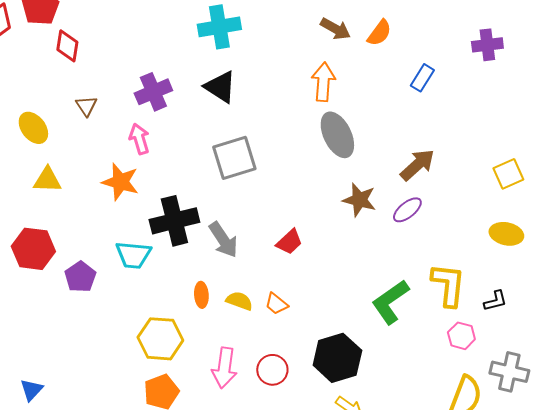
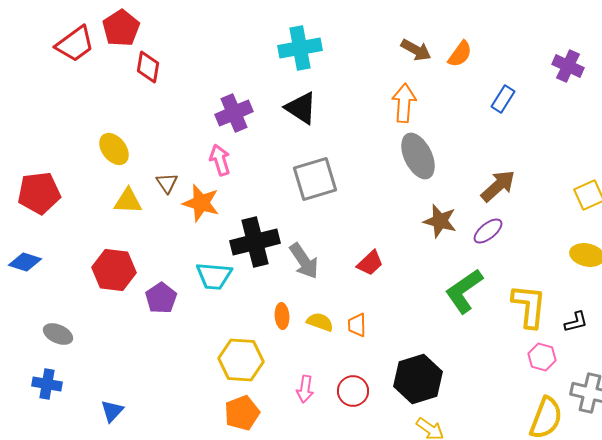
purple cross: (487, 45) -> (568, 66), turned 32
brown triangle: (86, 106) -> (167, 183), moved
green L-shape: (390, 302) -> (464, 291), moved
orange trapezoid: (276, 304) -> (357, 325), turned 50
pink arrow: (224, 368) -> (305, 389), size x0.7

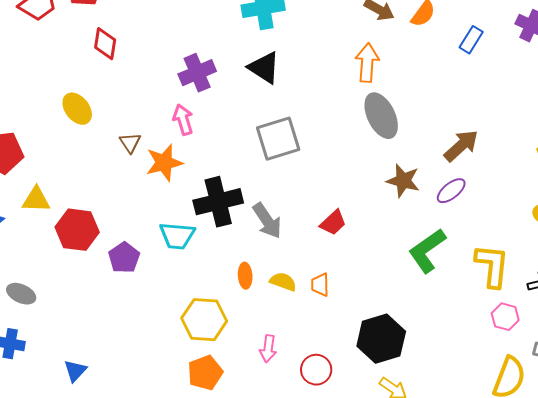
red diamond: (148, 67) -> (105, 44), moved
blue rectangle: (503, 99) -> (471, 40), moved
yellow triangle: (128, 201) -> (36, 200), moved
orange star: (201, 203) -> (164, 163), turned -30
red circle: (353, 391) -> (316, 370), moved

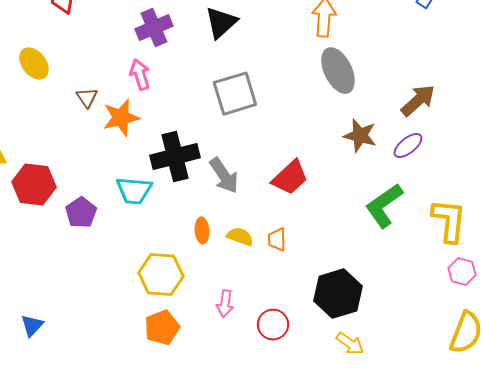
black triangle: (264, 68) -> (221, 23), turned 45
red trapezoid: (333, 223) -> (290, 178), size x1.4

